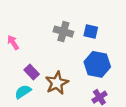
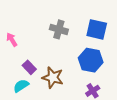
blue square: (91, 32) -> (97, 29), moved, size x1.5
brown star: (57, 83) -> (53, 78), turned -30

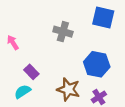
blue square: (97, 29) -> (103, 17), moved
brown star: (53, 78) -> (68, 89), moved

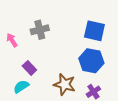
blue square: (103, 17) -> (94, 31), moved
gray cross: (63, 32) -> (40, 30), moved, turned -30

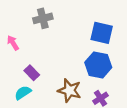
gray cross: (40, 30) -> (43, 18), moved

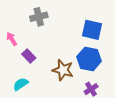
purple rectangle: (32, 73) -> (29, 56), moved
brown star: (69, 90) -> (63, 70), moved

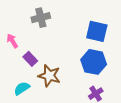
brown star: (63, 70) -> (49, 76), moved

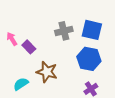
gray cross: (41, 18) -> (64, 31), moved
purple rectangle: (30, 59) -> (29, 47), moved

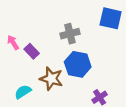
blue square: (92, 30) -> (111, 18), moved
blue hexagon: (89, 59) -> (78, 64), moved

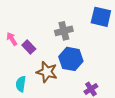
cyan semicircle: (23, 92) -> (21, 84), turned -49

